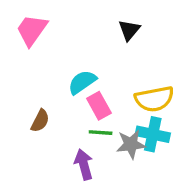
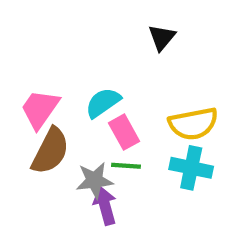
pink trapezoid: (32, 30) -> (40, 109), moved
brown semicircle: (40, 121) -> (50, 151), size x1.6
gray star: (131, 144) -> (94, 180), moved

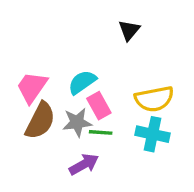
gray star: (94, 180) -> (77, 122), moved
purple arrow: (105, 206) -> (84, 164), turned 76

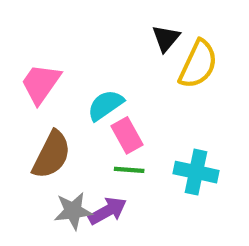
pink trapezoid: (32, 87) -> (41, 84), moved
yellow semicircle: (154, 99) -> (198, 64), moved, turned -54
gray star: (77, 122) -> (73, 211), moved

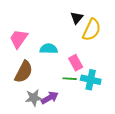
cyan semicircle: (105, 105) -> (49, 49), turned 36
pink rectangle: (127, 135) -> (76, 63), moved
green line: (129, 170) -> (70, 79), moved

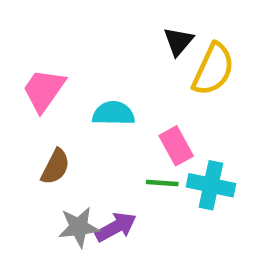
brown semicircle: (24, 72) -> (55, 167), size x0.7

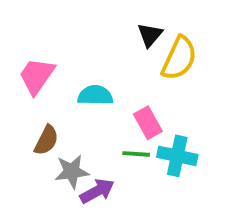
gray star: (79, 227) -> (72, 172), moved

